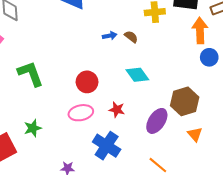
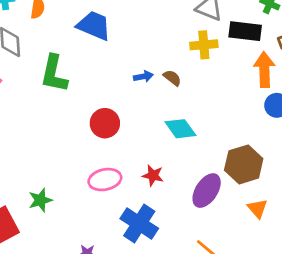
green L-shape: (31, 74) -> (54, 74), moved, turned -148
red circle: (87, 82) -> (105, 123), moved

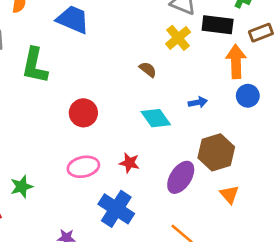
yellow cross: (204, 45) -> (178, 38), turned -35
blue arrow: (143, 76) -> (198, 102), moved

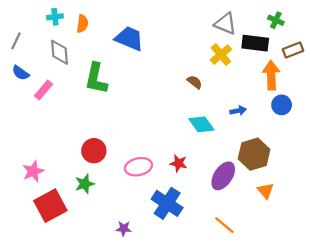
red circle: (83, 113) -> (94, 151), moved

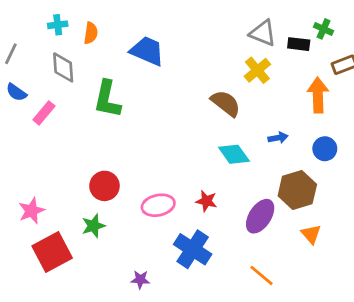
black rectangle: (255, 43) -> (299, 44), moved, size x0.7
brown semicircle: (195, 82) -> (226, 103), size x1.6
blue circle: (282, 105) -> (325, 149), moved

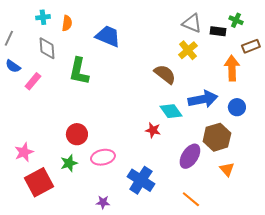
blue arrow: (278, 138) -> (203, 99), size x2.0
red star: (206, 201) -> (153, 130), moved
pink ellipse: (158, 205) -> (103, 157), moved

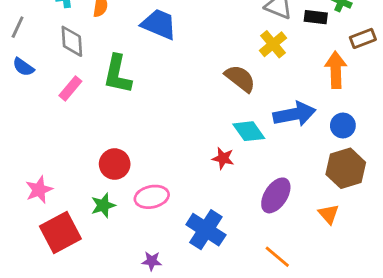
pink rectangle: (33, 81) -> (70, 88), moved
brown hexagon: (217, 137) -> (346, 168), moved

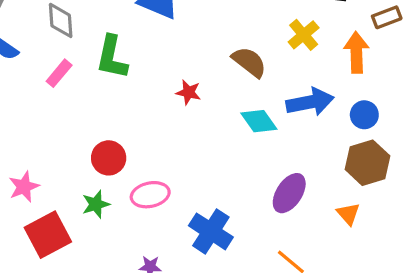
yellow cross: (273, 44) -> (304, 35), moved
red star: (223, 158) -> (189, 92), moved

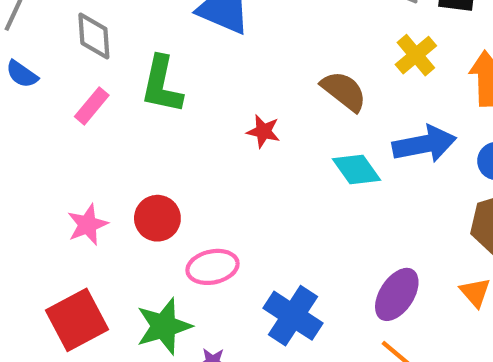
pink star: (24, 187) -> (88, 225), moved
purple ellipse: (289, 193) -> (397, 294), moved
green star: (96, 204) -> (164, 326), moved, size x1.5

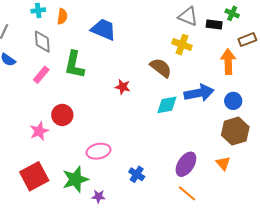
yellow cross: (416, 55) -> (182, 45), moved, turned -30
cyan diamond: (357, 169) -> (167, 105), turned -65
red circle: (157, 218) -> (62, 115), moved
blue cross: (293, 316) -> (137, 174), size x0.6

